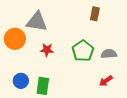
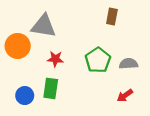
green rectangle: (43, 86) -> (51, 88), moved

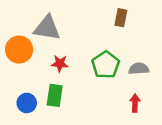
red arrow: (125, 96) -> (135, 103), turned 126

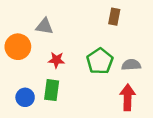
gray triangle: (47, 28) -> (44, 26), size x0.7
red arrow: (135, 103) -> (128, 97), size x1.5

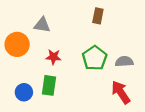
brown rectangle: (114, 17) -> (98, 16), moved
red arrow: (128, 97) -> (121, 92), turned -35

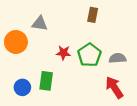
red star: (54, 57) -> (63, 53), moved

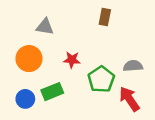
orange circle: (16, 42) -> (29, 59), moved
green pentagon: (89, 55) -> (101, 79), moved
green rectangle: (46, 81) -> (52, 92), turned 60

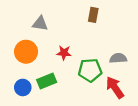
green pentagon: (101, 79) -> (90, 70), turned 30

